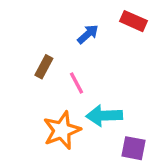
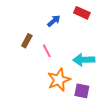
cyan arrow: (104, 116) -> (84, 60), moved
orange star: (62, 130) -> (59, 80), moved

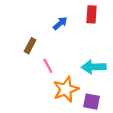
red rectangle: (82, 13) -> (92, 14), turned 70
pink line: (47, 51) -> (48, 66), moved

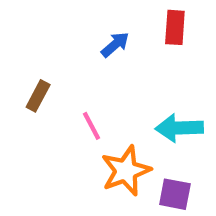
brown rectangle: (30, 46) -> (38, 96), moved

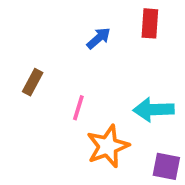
pink line: (92, 126) -> (78, 108), turned 45
purple square: (175, 194) -> (166, 166), moved

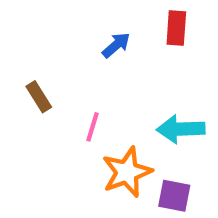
brown rectangle: (33, 82) -> (39, 97), turned -60
purple square: (166, 166) -> (174, 196), moved

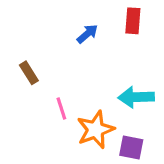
pink line: (92, 127) -> (61, 109), moved, turned -35

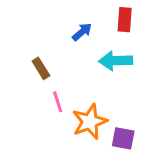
brown rectangle: (29, 73) -> (41, 68), moved
cyan arrow: (136, 97) -> (116, 61), moved

